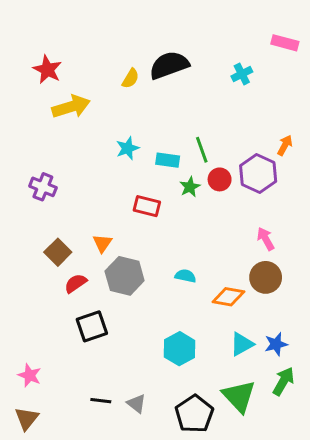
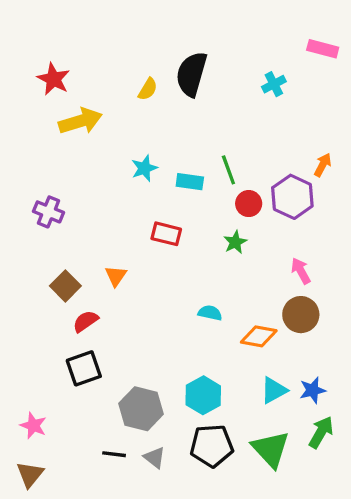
black semicircle: (169, 65) -> (191, 74), turned -54
green star: (190, 187) -> (235, 242), moved
gray hexagon: (125, 276) -> (141, 409), moved
black square: (92, 326) -> (84, 368), moved
black pentagon: (194, 414) -> (212, 446), moved, turned 30

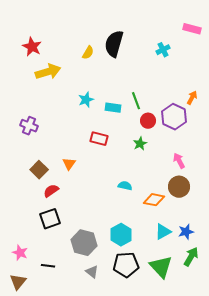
black line: (114, 454) -> (48, 266), moved

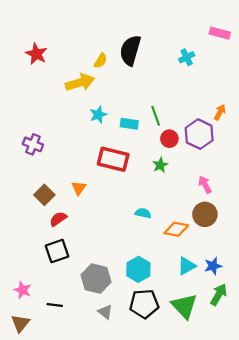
yellow arrow: (48, 72) -> (80, 82), moved
red rectangle: (99, 139) -> (113, 159), size x1.5

